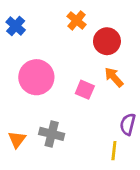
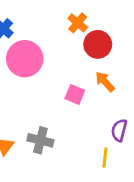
orange cross: (77, 20) -> (78, 23), moved
pink circle: (36, 77) -> (25, 59), moved

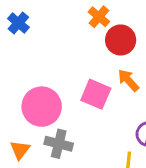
pink circle: (25, 59) -> (42, 107), moved
pink square: (75, 94) -> (96, 94), size x1.4

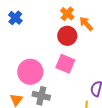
red circle: (121, 40) -> (67, 36), moved
orange arrow: (128, 80) -> (86, 24), moved

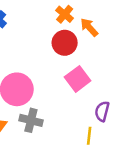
pink square: (65, 64) -> (78, 79), moved, turned 30

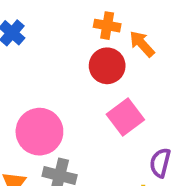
orange cross: (65, 14) -> (107, 26), turned -30

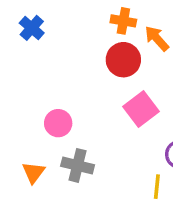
pink circle: (39, 132) -> (58, 123), size x0.6

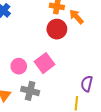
pink square: (141, 109) -> (45, 63), moved

